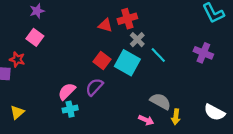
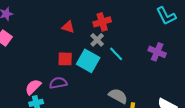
red cross: (127, 19) -> (102, 22), moved
red square: (102, 61) -> (65, 59), turned -35
purple semicircle: (94, 87) -> (58, 83), turned 36

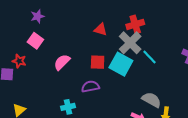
gray cross: (97, 40) -> (130, 43), size x1.6
pink semicircle: (33, 87) -> (62, 62), moved

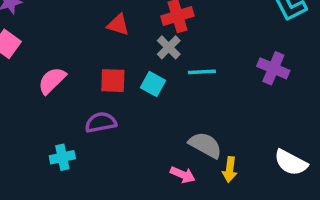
gray cross: (130, 43) -> (169, 47), size x0.6
cyan line: (149, 57) -> (202, 72), turned -49
cyan square: (121, 64) -> (153, 84), size x0.6

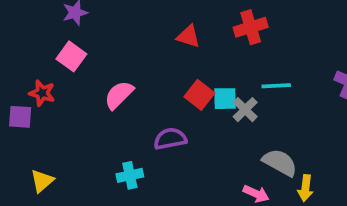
gray cross: (169, 47) -> (245, 110), moved
red square: (113, 81) -> (199, 95), moved, turned 36
cyan square: (153, 84) -> (225, 99), turned -30

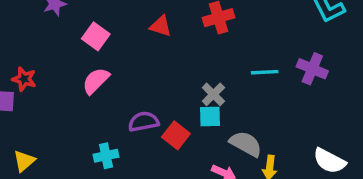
pink square: (71, 56) -> (96, 36), moved
cyan line: (276, 86) -> (265, 72), moved
red square: (199, 95) -> (176, 135), moved
cyan square: (225, 99) -> (210, 117), moved

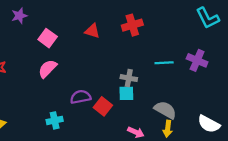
gray cross: (213, 94) -> (129, 78), turned -35
gray semicircle: (246, 144) -> (165, 110), moved

